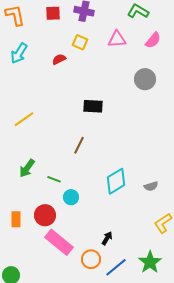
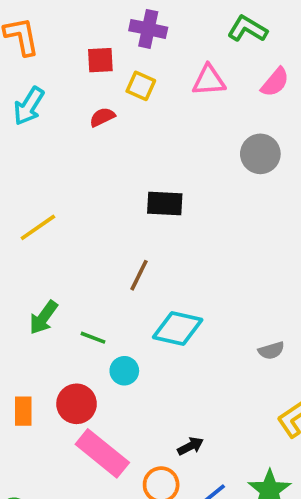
red square: (53, 13) -> (100, 60), moved
cyan diamond: (116, 181) -> (178, 328), moved, turned 44
black arrow: (107, 238) -> (190, 446), turned 32

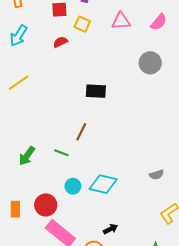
yellow line: (38, 227) -> (19, 83), moved
cyan diamond: (178, 328) -> (103, 184), moved
green line: (93, 338) -> (61, 153), moved

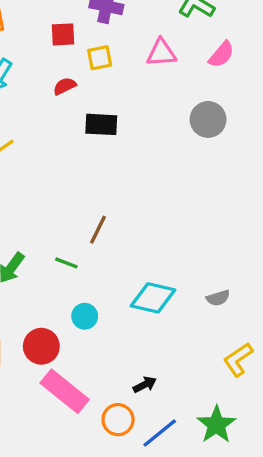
yellow square: (82, 24) -> (100, 58), turned -35
black rectangle: (96, 91) -> (101, 124), moved
cyan diamond: (103, 184) -> (153, 298), moved

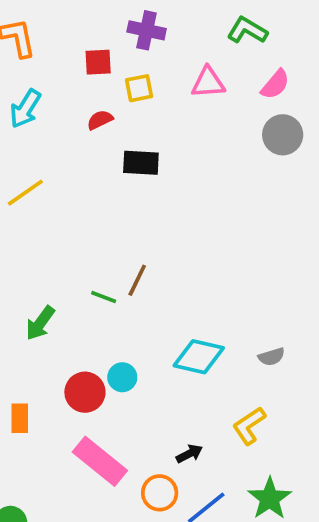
gray circle: (208, 119) -> (283, 135), moved
green line: (66, 263) -> (104, 297), moved
red circle: (41, 346) -> (85, 392), moved
yellow L-shape: (238, 360) -> (249, 426), moved

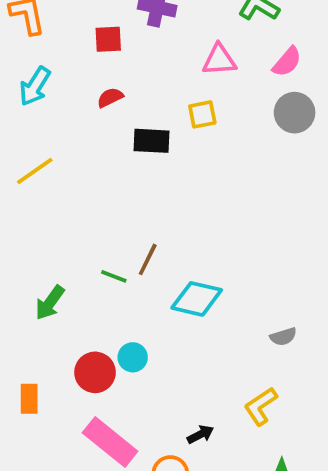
yellow square: (139, 88) -> (202, 114), moved
cyan diamond: (199, 357) -> (197, 299), moved

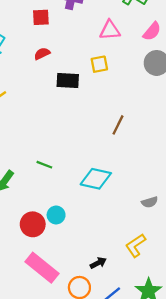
brown line: (148, 259) -> (118, 125), moved

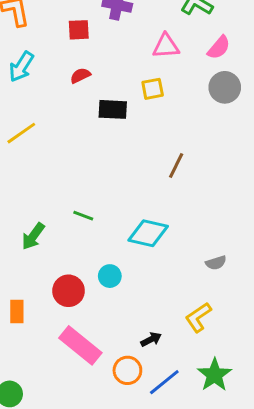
cyan circle: (56, 215) -> (110, 276), moved

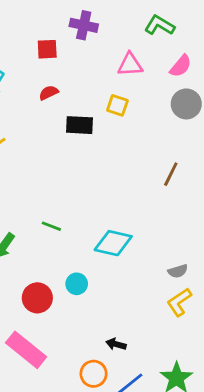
yellow square: (153, 89) -> (117, 105), turned 30
brown line: (176, 165) -> (171, 174), moved
yellow L-shape: (198, 317) -> (179, 302), moved
black arrow: (151, 339) -> (116, 344), turned -138
pink rectangle: (80, 345) -> (26, 350), moved

